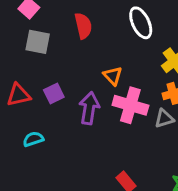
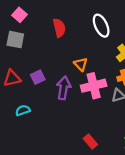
gray square: (38, 42) -> (15, 40), moved
pink cross: (130, 105) -> (94, 86), turned -30

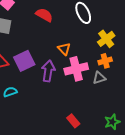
red semicircle: (59, 28) -> (44, 15), turned -48
purple square: (38, 77) -> (24, 61), size x1.5

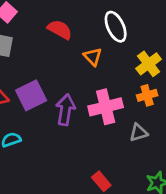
orange triangle: (64, 49) -> (93, 57), moved
gray triangle: (99, 78) -> (139, 133), moved

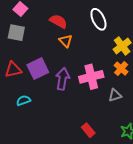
orange triangle: (93, 57) -> (66, 41), moved
orange cross: (147, 95) -> (121, 69), turned -32

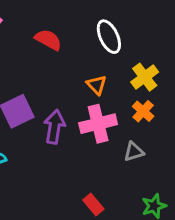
orange triangle: (66, 41) -> (96, 85), moved

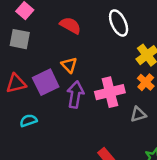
orange triangle: (96, 85) -> (69, 65), moved

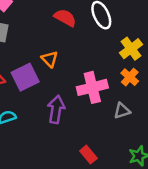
red semicircle: (70, 25) -> (65, 18), moved
purple arrow: (75, 95) -> (56, 109), moved

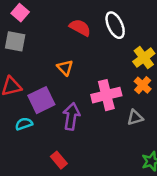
purple square: (25, 77) -> (41, 100), moved
red rectangle: (88, 155) -> (59, 160), moved

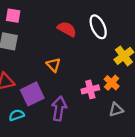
pink square: (20, 13) -> (13, 16), turned -32
orange cross: (143, 85) -> (112, 83), moved
pink cross: (106, 95) -> (90, 89), size x0.7

